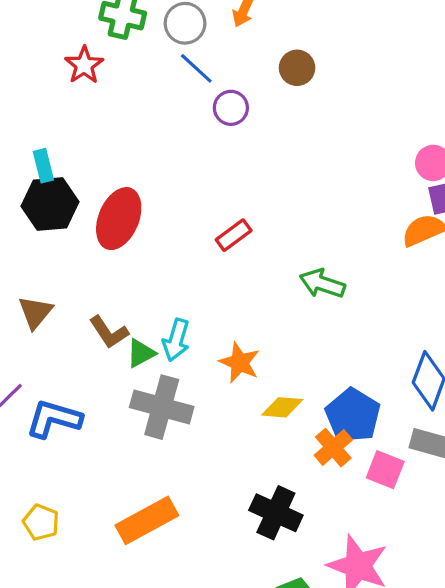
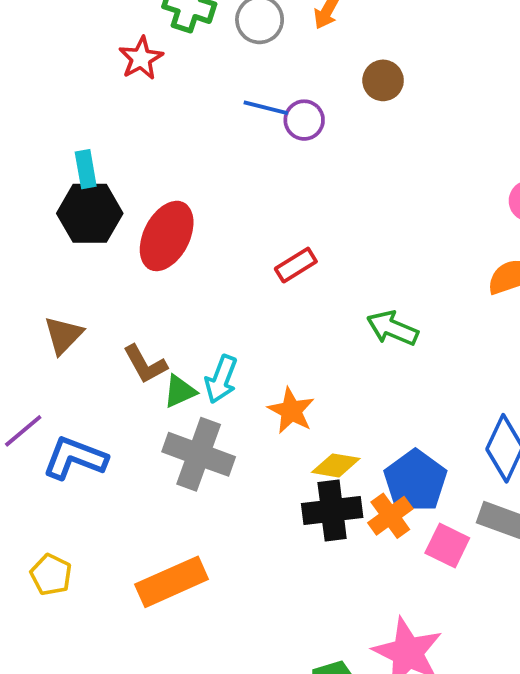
blue line: (196, 68) -> (266, 108), moved, turned -33
black cross: (276, 513) -> (332, 510), moved, turned -36

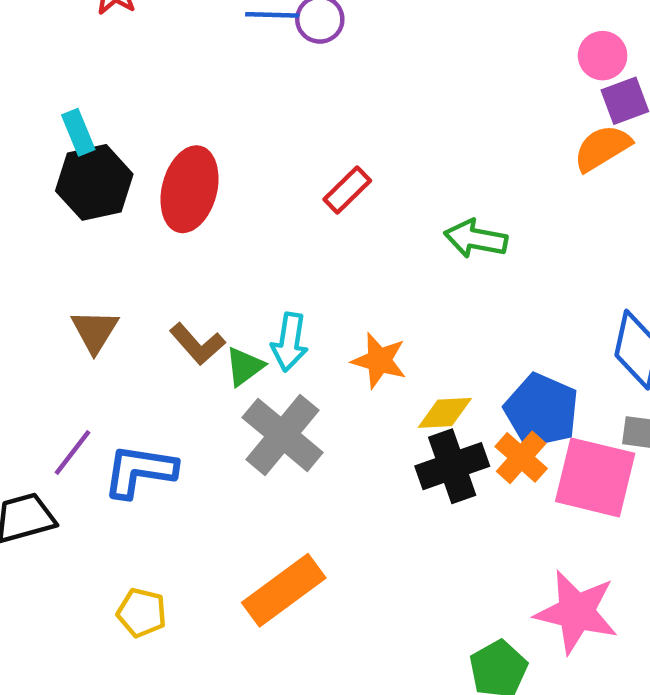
gray cross: (199, 454) -> (283, 435), turned 32
pink square: (447, 546) -> (595, 477), size x1.6

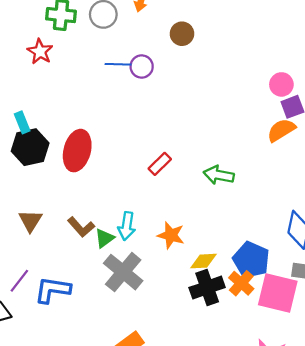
red rectangle: (347, 190) -> (160, 164), moved

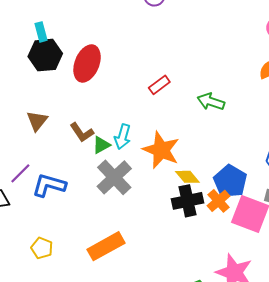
orange star: (171, 235) -> (161, 150), size x1.5
yellow diamond: (203, 261) -> (187, 177), turned 45

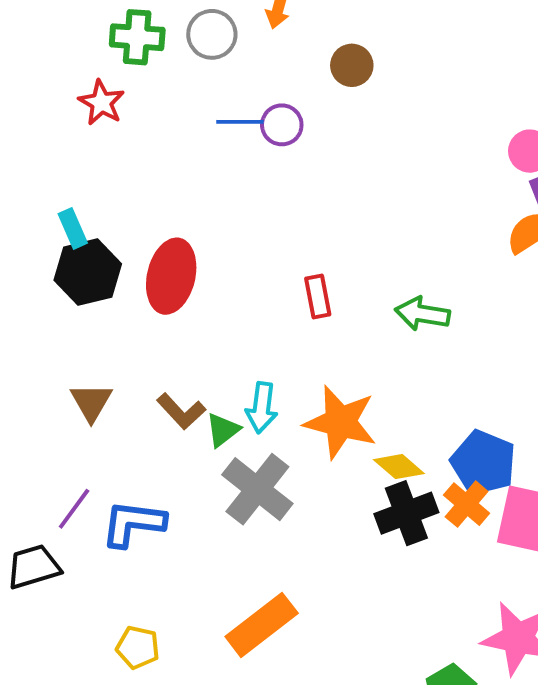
red rectangle: (159, 85) -> (318, 296), turned -55

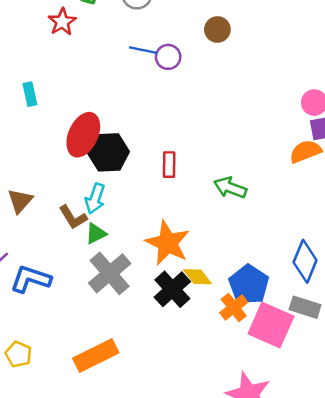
black hexagon: (88, 272) -> (108, 152), moved
cyan arrow: (262, 408) -> (95, 198), moved
black cross: (406, 513) -> (172, 289), moved, turned -33

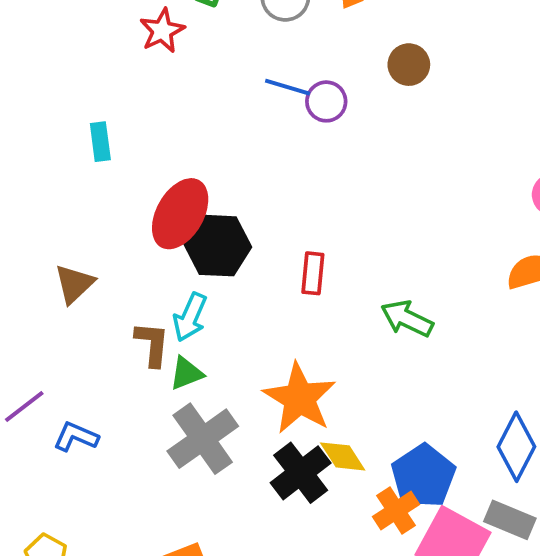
brown triangle: (20, 201) -> (74, 284), moved
brown L-shape: (73, 217) -> (152, 344), turned -148
blue L-shape: (31, 279) -> (76, 437), size x0.7

